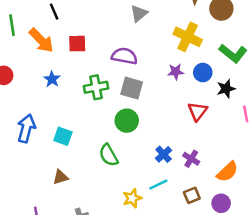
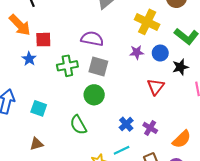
red square: (77, 44) -> (43, 40), moved

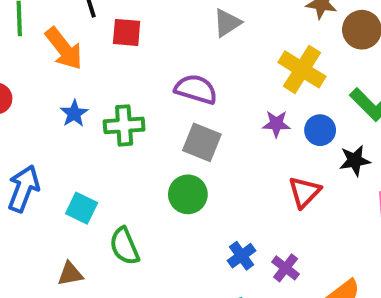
red square: (43, 40) -> (127, 32), moved
green cross: (67, 66) -> (124, 125), moved
green semicircle: (78, 125) -> (125, 246), moved

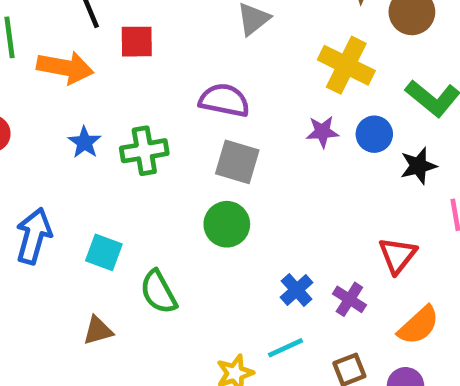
orange arrow: (64, 49) -> (65, 68), turned -36
red triangle: (305, 192) -> (397, 255), moved

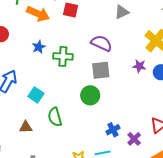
gray square: (237, 162) -> (101, 70), turned -36

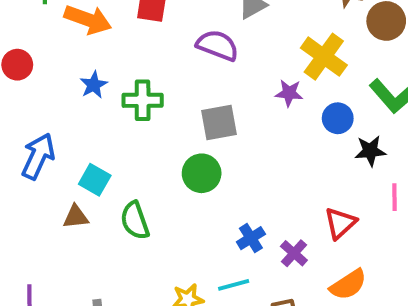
purple semicircle: (101, 43) -> (217, 45), moved
purple star: (139, 66) -> (289, 93), moved
brown triangle: (26, 127) -> (76, 217), moved

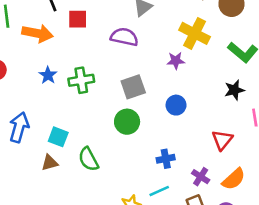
blue circle: (338, 118) -> (176, 105), moved
blue cross: (251, 238) -> (166, 159), turned 30
purple cross: (294, 253) -> (201, 177), moved

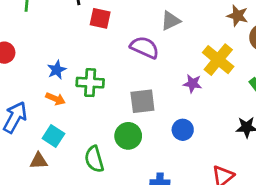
orange arrow: (37, 33) -> (55, 99), moved, size x0.6
green semicircle: (88, 159) -> (94, 159), moved

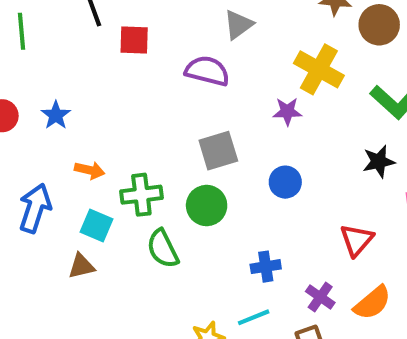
blue star: (57, 70) -> (56, 115), moved
green cross: (90, 83) -> (141, 195), moved

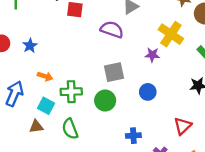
green semicircle: (163, 249) -> (70, 129), moved

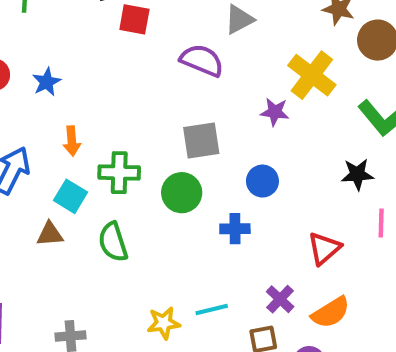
orange arrow: (45, 76) -> (72, 141), turned 64
blue cross: (133, 136) -> (235, 229), moved

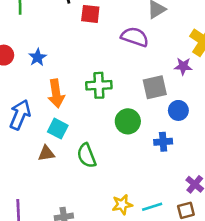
gray square: (201, 140) -> (155, 87), moved
orange arrow: (72, 141) -> (56, 94), size x1.5
green cross: (119, 173) -> (99, 85), moved
cyan line: (212, 309) -> (152, 207), moved

